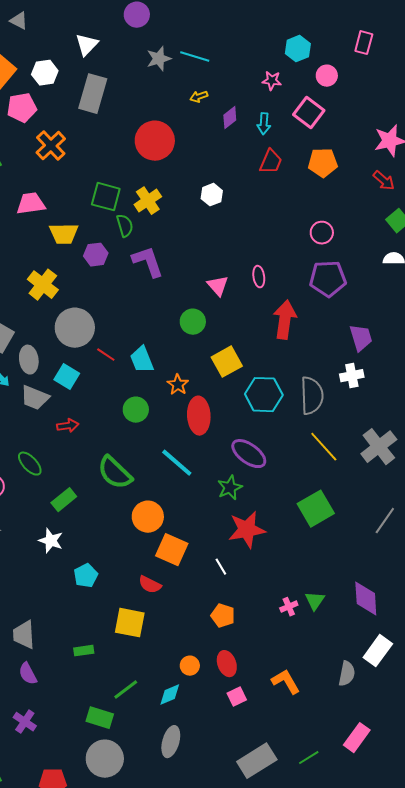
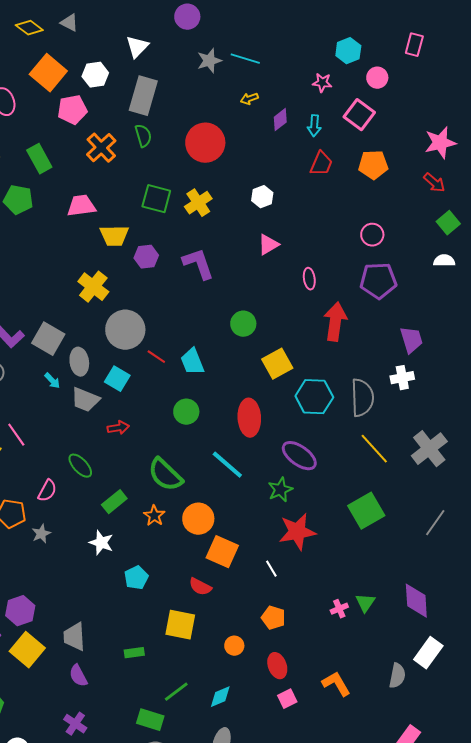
green semicircle: (125, 226) -> (143, 136), moved
pink triangle: (218, 286) -> (268, 245), moved, turned 40
orange star: (178, 385) -> (154, 516), moved
orange circle: (190, 666) -> (234, 646), moved

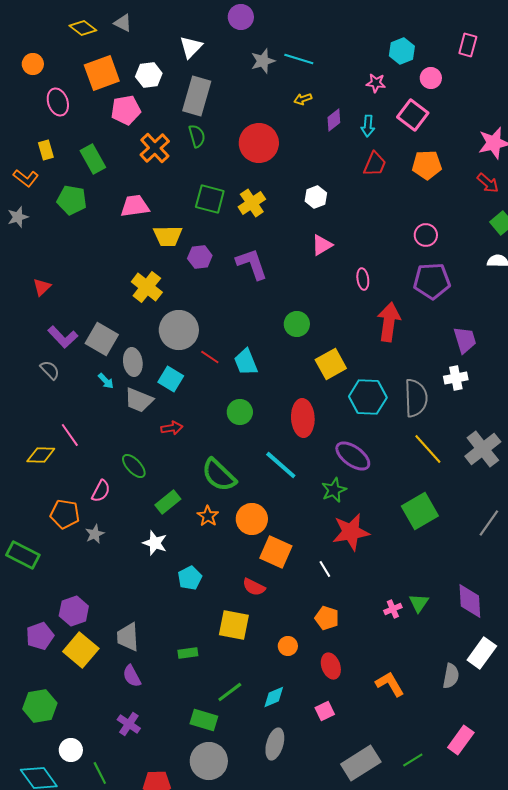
orange square: (48, 73) -> (102, 73), turned 30
pink square: (287, 699) -> (325, 711), moved

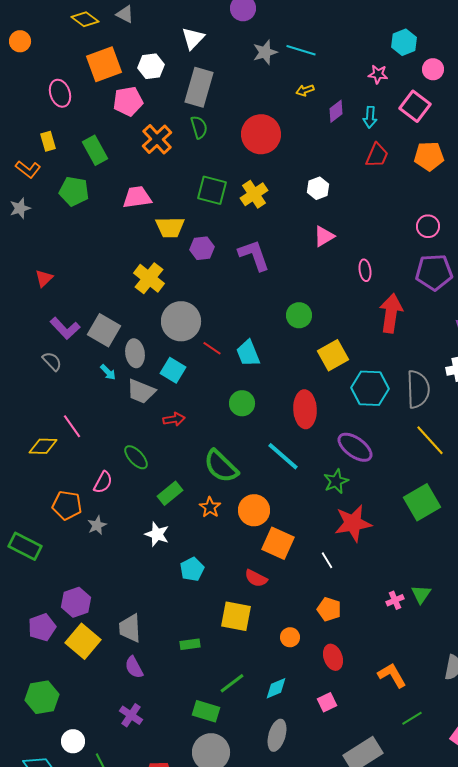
orange circle: (33, 64) -> (20, 41), moved
green line: (413, 760) -> (412, 718), moved

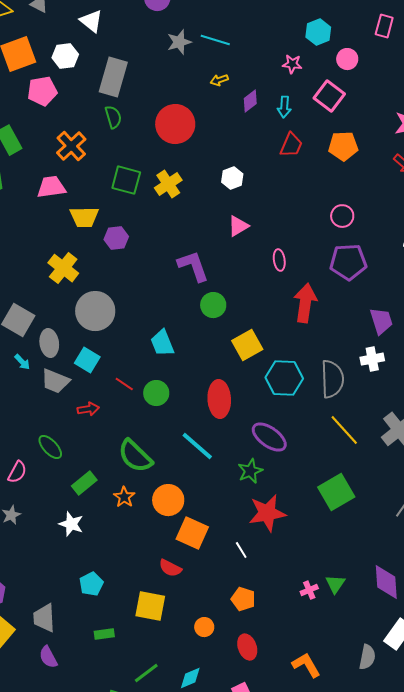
white triangle: (193, 38) -> (91, 21), moved, turned -35
orange cross: (157, 139) -> (71, 146), moved
purple L-shape: (254, 255) -> (193, 266), moved
red line: (212, 348) -> (124, 384), moved
cyan pentagon: (192, 569) -> (91, 584), moved

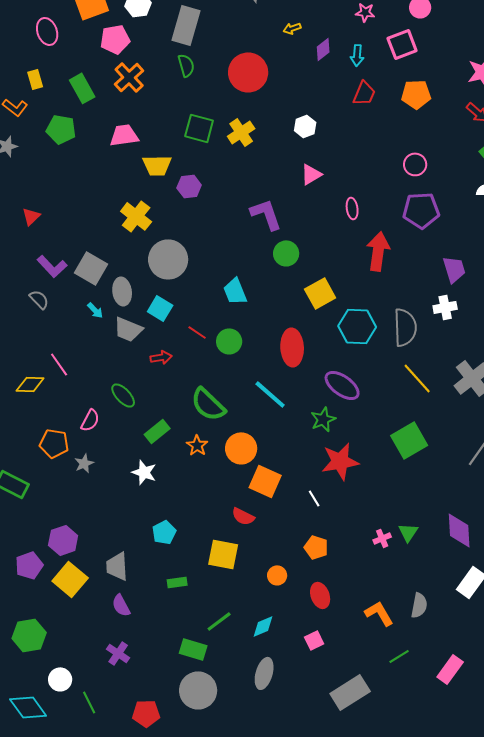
pink square: (329, 96) -> (402, 44), turned 32
orange cross: (71, 146) -> (129, 77), moved
gray semicircle: (367, 657) -> (419, 605), moved

